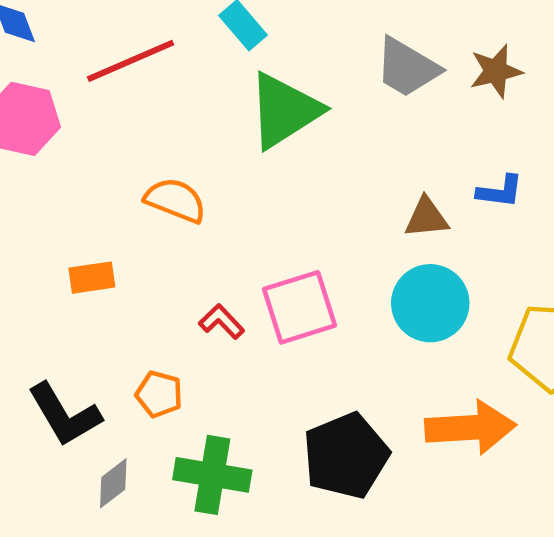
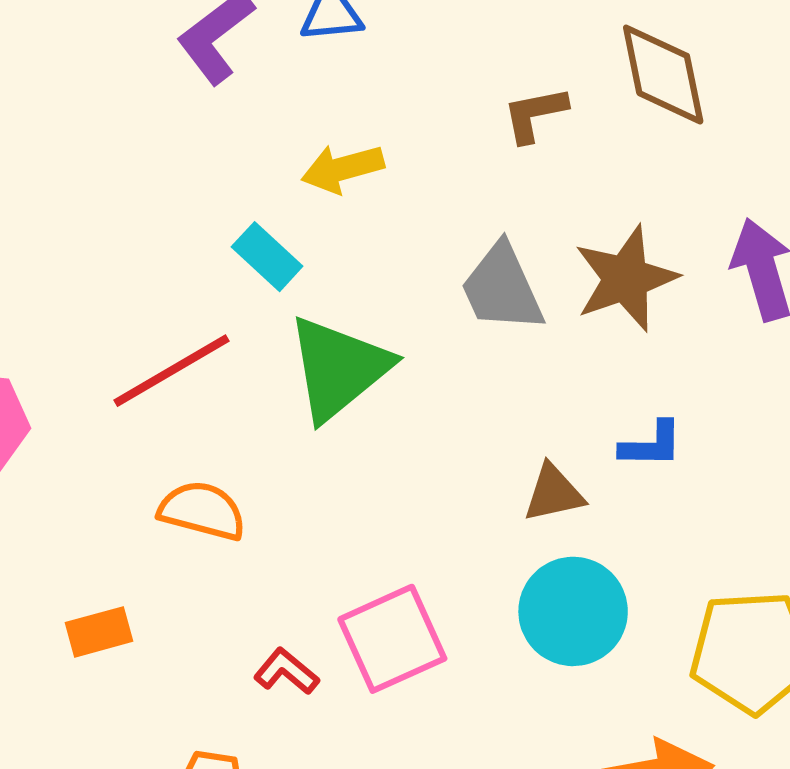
red line: (131, 61) -> (171, 371), moved
gray trapezoid: (407, 67) -> (502, 288), turned 42
brown star: (496, 71) -> (626, 278), size x1.4

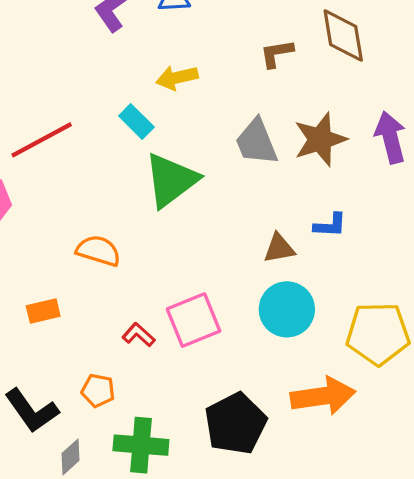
red line: (171, 371) -> (42, 140), moved

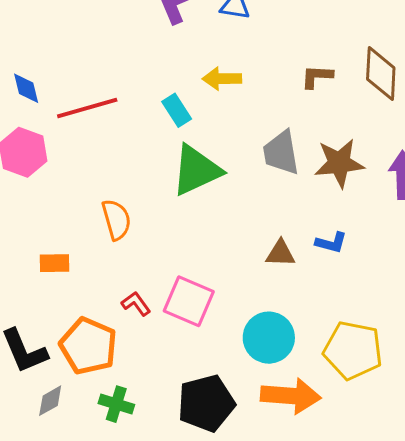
orange semicircle: (98, 251) -> (116, 220), turned 45
cyan circle: (287, 309) -> (269, 338), moved
pink square: (194, 320) -> (189, 301), turned 33
orange pentagon: (98, 390) -> (88, 346), size x1.8
green cross: (141, 445) -> (116, 404), size x0.7

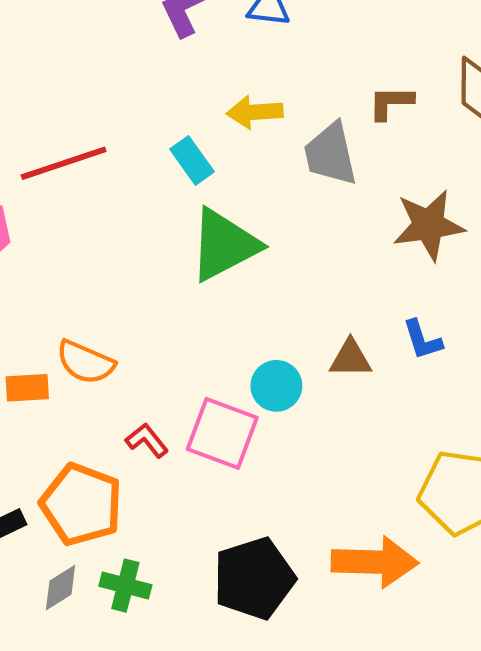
gray trapezoid: (281, 153) -> (331, 154), moved
orange semicircle: (116, 220) -> (85, 362), moved, turned 132
blue L-shape: (331, 243) -> (422, 340), turned 60
cyan circle: (269, 338) -> (276, 386), moved, size x0.7
gray diamond: (50, 401) -> (60, 588), moved

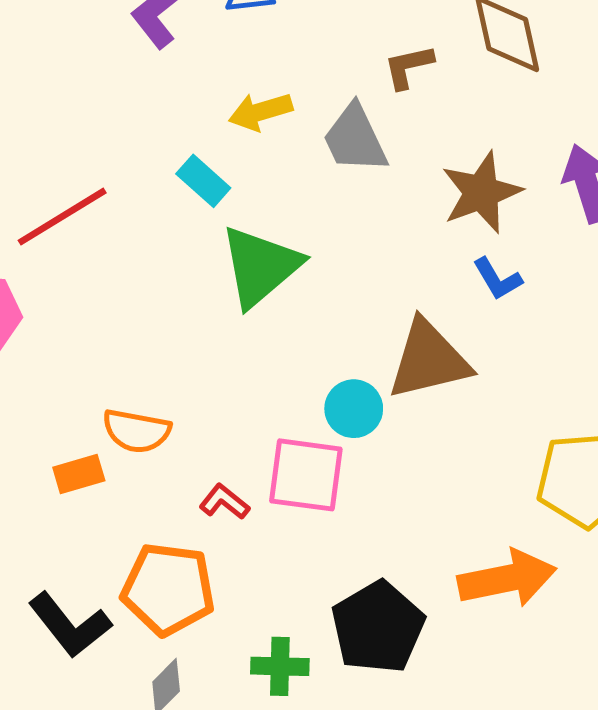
blue L-shape: (422, 340) -> (497, 279), moved
brown triangle: (350, 359) -> (429, 360), size x1.8
green cross: (125, 586) -> (280, 666), moved

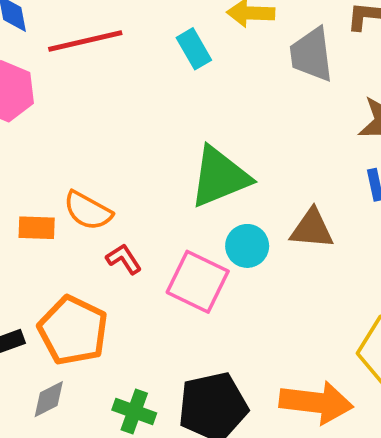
green triangle: (260, 266) -> (220, 177), moved
brown triangle: (429, 360) -> (312, 229), size x0.7
red L-shape: (224, 502) -> (124, 259), moved

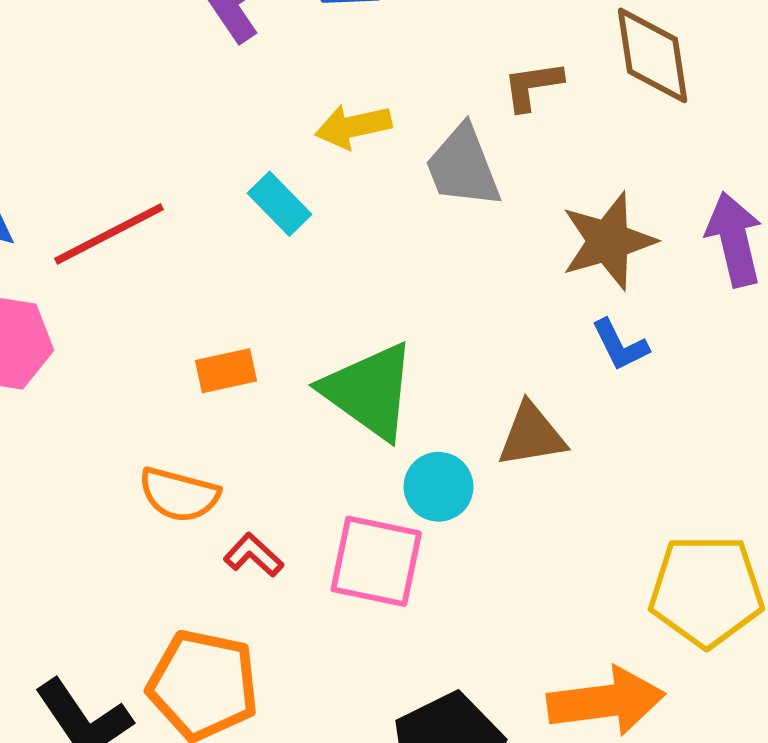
green triangle: (220, 177) -> (369, 391), turned -48
orange rectangle: (37, 228) -> (226, 371), moved

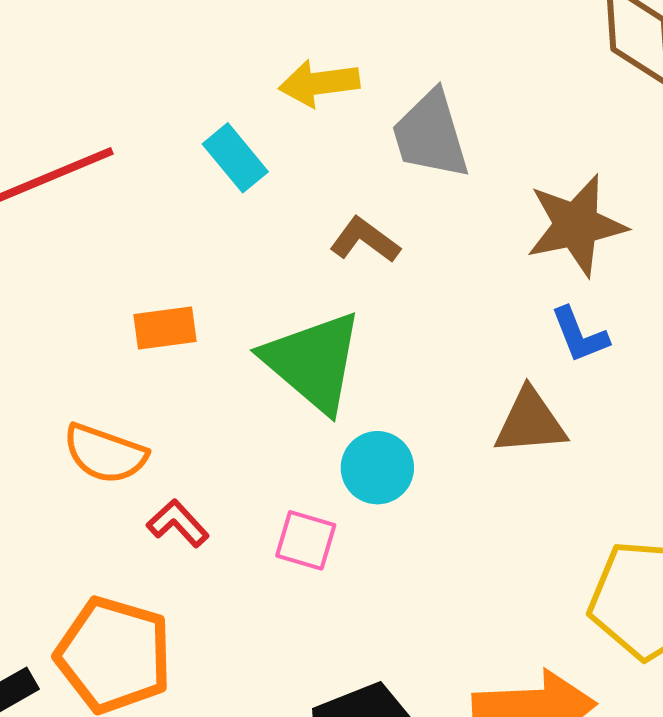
brown L-shape: (533, 86) -> (365, 240), moved, turned 40
brown triangle: (532, 435) -> (530, 422), moved
pink square: (376, 561) -> (306, 540), size x0.6

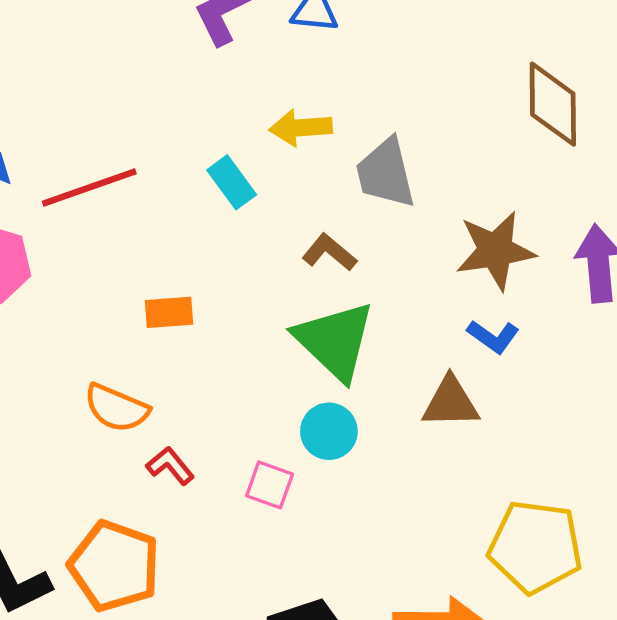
blue L-shape: (580, 335) -> (493, 337), turned -36
green triangle: (313, 362) -> (335, 341), moved

